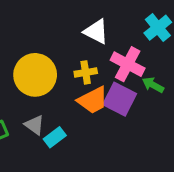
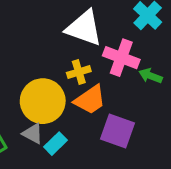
white triangle: (96, 32) -> (84, 28), size x1.4
yellow circle: (35, 75) -> (43, 101), moved
purple square: (120, 99) -> (117, 131), moved

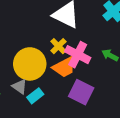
pink cross: (121, 58) -> (78, 55), moved
yellow cross: (79, 72) -> (58, 46), turned -35

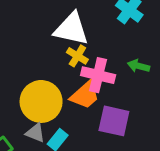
yellow cross: (58, 46) -> (77, 56), moved

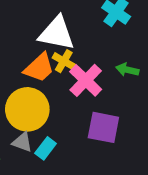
pink cross: (98, 75) -> (86, 80), turned 32
orange trapezoid: (85, 95) -> (39, 68), moved

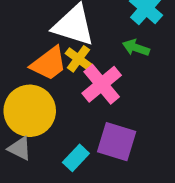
green arrow: (127, 70) -> (136, 48), moved
cyan rectangle: (46, 148) -> (76, 158), moved

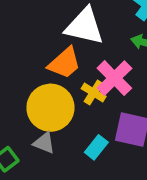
yellow cross: (78, 59) -> (94, 93), moved

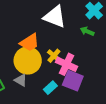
orange trapezoid: (64, 63) -> (30, 43), moved
pink cross: (114, 78) -> (67, 64), moved, turned -30

